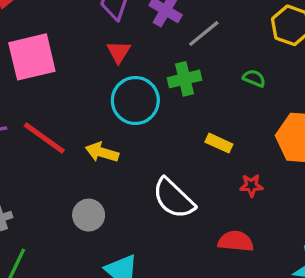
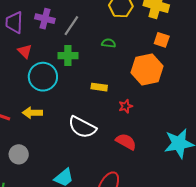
green cross: (185, 79) -> (68, 56), turned 30
gray circle: (89, 215) -> (19, 154), moved
red semicircle: (236, 241) -> (126, 142), turned 40

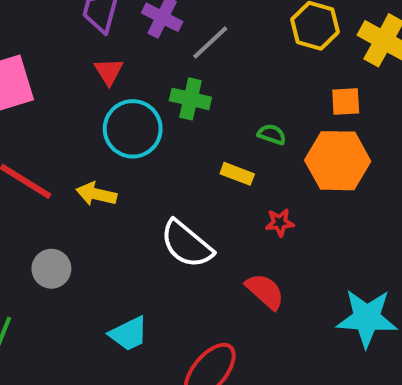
orange square: (162, 40) -> (346, 102), moved, turned -35
green semicircle: (109, 43) -> (272, 134), moved

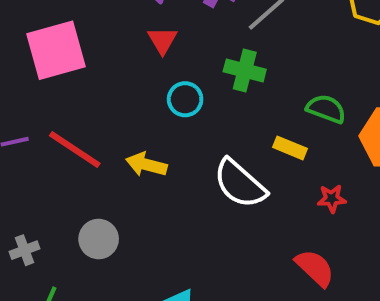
cyan circle: (133, 129) -> (185, 99), size x0.6
green semicircle: (272, 134) -> (326, 109), size x1.4
white semicircle: (187, 244) -> (240, 184), moved

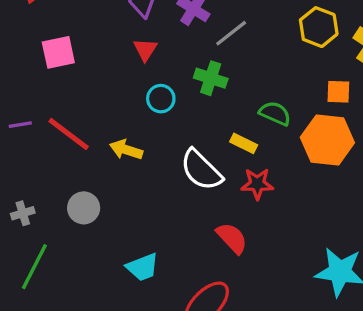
pink square: (56, 50) -> (58, 52), size x0.7
red star: (332, 199) -> (257, 184), moved, size x1.4
red semicircle: (315, 268) -> (232, 238), moved

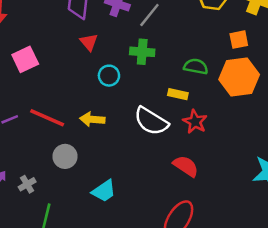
red star: (257, 184) -> (195, 122), turned -30
gray circle: (84, 208) -> (65, 156), moved
cyan trapezoid: (142, 267) -> (104, 191), moved

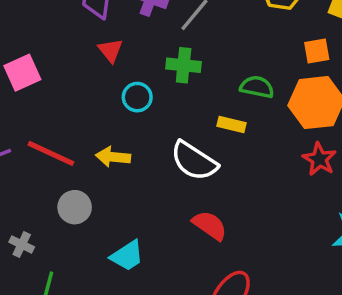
red star: (195, 122) -> (319, 159), moved
red semicircle: (186, 166) -> (210, 225), moved
gray cross: (27, 184) -> (22, 244), turned -35

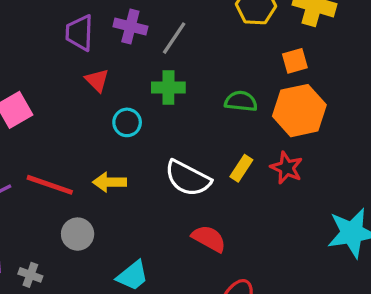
yellow rectangle: (232, 124) -> (241, 168), moved, turned -65
red star: (319, 159) -> (287, 168), moved

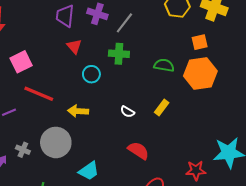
red star: (287, 168) -> (196, 170), moved, turned -30
white semicircle: (188, 178) -> (127, 112), size x0.5
red line: (50, 185) -> (39, 94), moved
gray circle: (78, 234) -> (56, 142), size x1.5
gray cross: (30, 275) -> (23, 150), moved

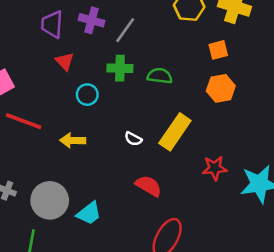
green semicircle: (164, 65) -> (160, 76), moved
orange hexagon: (200, 73) -> (221, 88), size x0.7
yellow rectangle: (162, 108) -> (175, 132), size x1.8
gray circle: (56, 142) -> (50, 200), moved
red star: (196, 170) -> (215, 168), moved

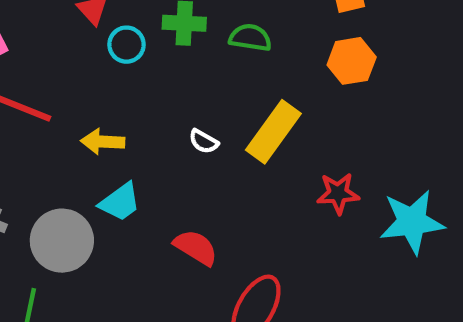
cyan circle: (87, 95) -> (126, 45), moved
red semicircle: (149, 186) -> (196, 247), moved
cyan trapezoid: (89, 213) -> (120, 202), moved

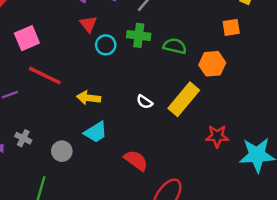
orange hexagon: (352, 61) -> (212, 64), moved
gray circle: (62, 241) -> (62, 151), size x0.6

